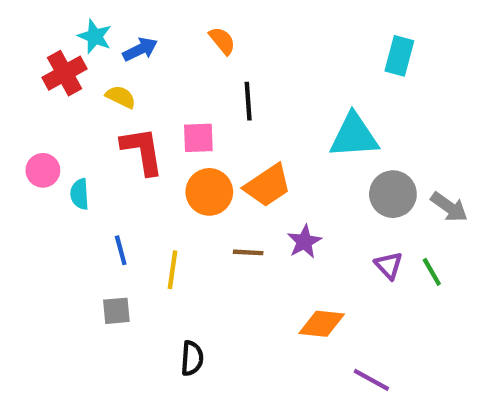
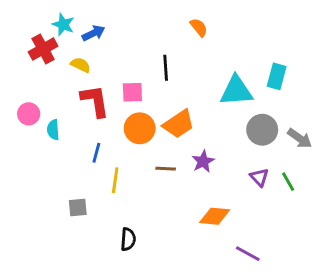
orange semicircle: (222, 41) -> (199, 27), moved
cyan rectangle: (399, 56) -> (277, 76), moved
blue line: (121, 250) -> (96, 153), moved, turned 30

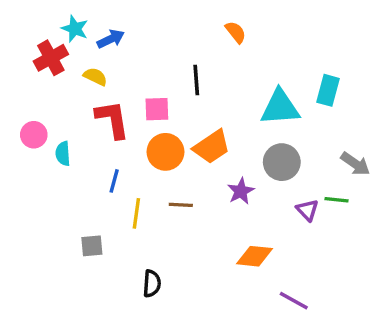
gray circle: (262, 130) -> (282, 162), moved
brown line: (166, 169) -> (181, 205), moved
green line: (288, 182) -> (337, 200), moved, turned -54

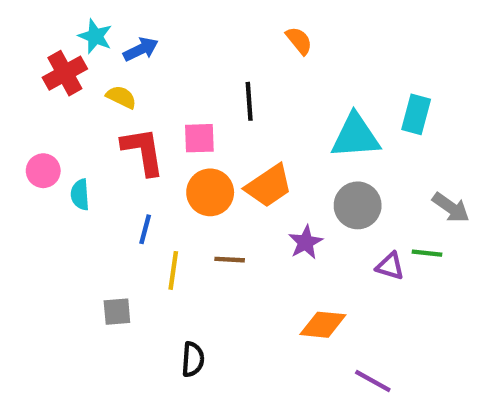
purple triangle: (307, 210) -> (390, 266), turned -30

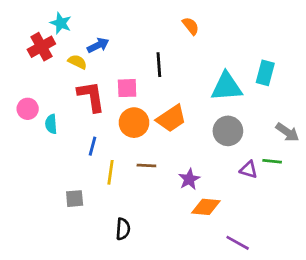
blue arrow: (141, 49) -> (98, 45), moved
purple star: (306, 242) -> (189, 179), moved

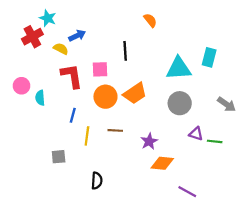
green line: (272, 161) -> (215, 141), moved

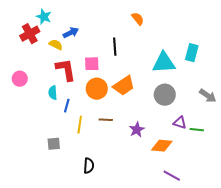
cyan semicircle: (40, 98) -> (53, 93), moved
orange diamond: (162, 163) -> (162, 146), moved

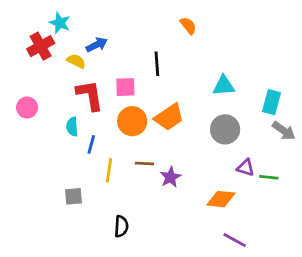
cyan rectangle: (192, 53) -> (272, 102), moved
cyan triangle: (164, 63) -> (224, 86), size x0.7
purple star: (137, 130) -> (170, 177), moved

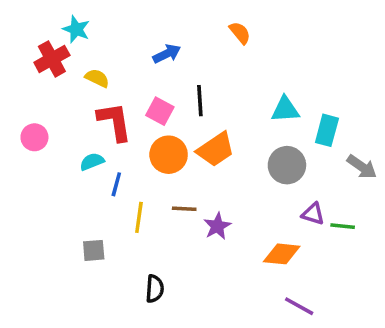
blue arrow: (97, 45) -> (167, 54), moved
black line: (157, 64) -> (200, 101), moved
pink square: (125, 87) -> (160, 111), turned 30
cyan rectangle: (272, 102) -> (327, 130), moved
cyan semicircle: (72, 127) -> (92, 162), turned 72

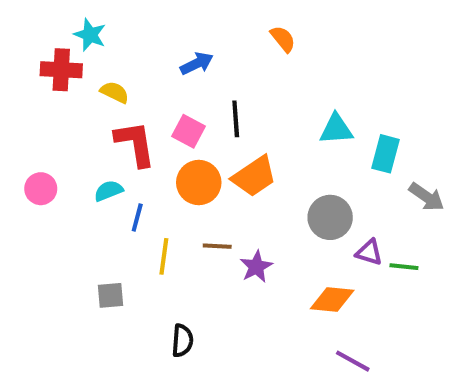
red cross: (52, 59) -> (61, 70), turned 32
pink circle: (34, 137) -> (41, 189), moved
gray circle: (287, 165) -> (330, 217), moved

